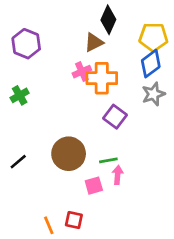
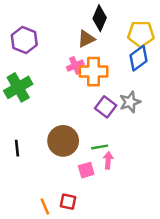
gray star: (153, 94) -> (130, 102), moved
green cross: (20, 95) -> (18, 87), size x1.6
black line: (18, 162) -> (17, 148), turned -56

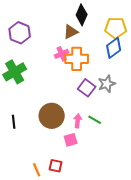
green line: (100, 147) -> (95, 120), moved, turned 40
pink arrow: (108, 160) -> (78, 121), moved

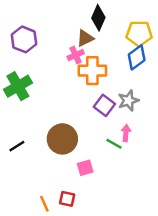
pink cross: (62, 54) -> (76, 55), moved
pink arrow: (78, 121) -> (126, 133), moved
black line: (14, 122) -> (17, 146), turned 64

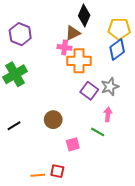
pink cross: (76, 55) -> (65, 47), turned 32
brown circle: (62, 139) -> (53, 120), size x0.7
green line: (114, 144) -> (98, 132), moved
orange line: (44, 204) -> (38, 175), turned -72

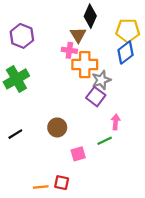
brown triangle: (73, 33) -> (78, 35), turned -35
gray star: (110, 87) -> (101, 80), moved
green line: (98, 132) -> (105, 141), turned -56

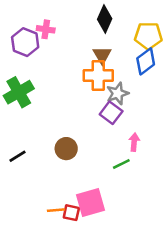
brown triangle: (78, 35) -> (102, 55), moved
pink cross: (69, 50) -> (46, 29), moved
pink square: (78, 154) -> (91, 202), moved, size x1.6
orange line: (41, 187) -> (56, 210), moved

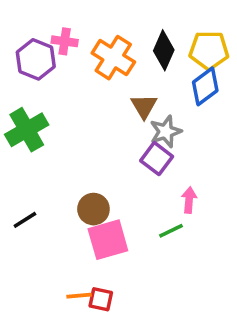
black diamond: (105, 19) -> (164, 50), moved
brown triangle: (102, 55) -> (144, 106), moved
orange cross: (98, 76) -> (113, 58), moved, turned 32
pink square: (91, 202) -> (108, 240), moved

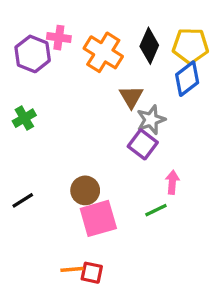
green cross: (27, 130) -> (24, 118), size x0.6

